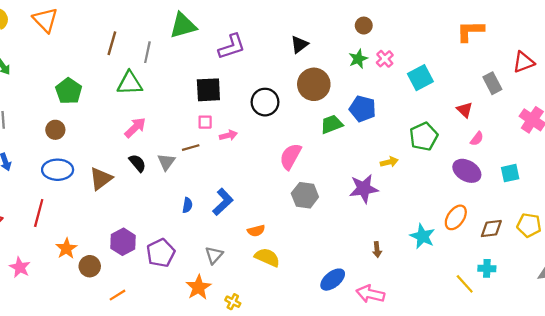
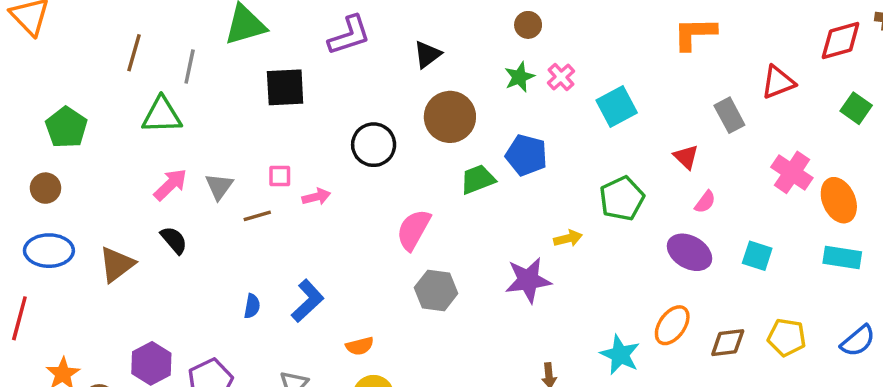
purple L-shape: (232, 47) -> (349, 35), moved
black square: (208, 90) -> (285, 87), moved
gray triangle: (166, 162) -> (219, 186), moved
cyan square: (510, 173) -> (757, 256), turned 30

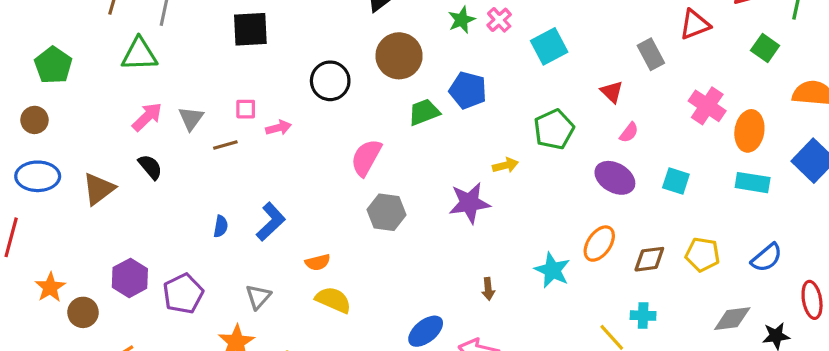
orange ellipse: (839, 200) -> (749, 131), turned 33

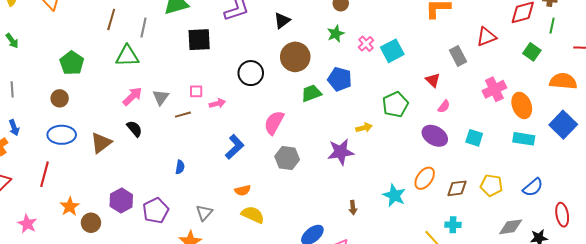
pink cross: (499, 20) -> (366, 44), moved
pink cross: (707, 106) -> (494, 89), turned 30
orange ellipse: (749, 131) -> (522, 105), turned -30
blue L-shape: (271, 222) -> (235, 147), moved

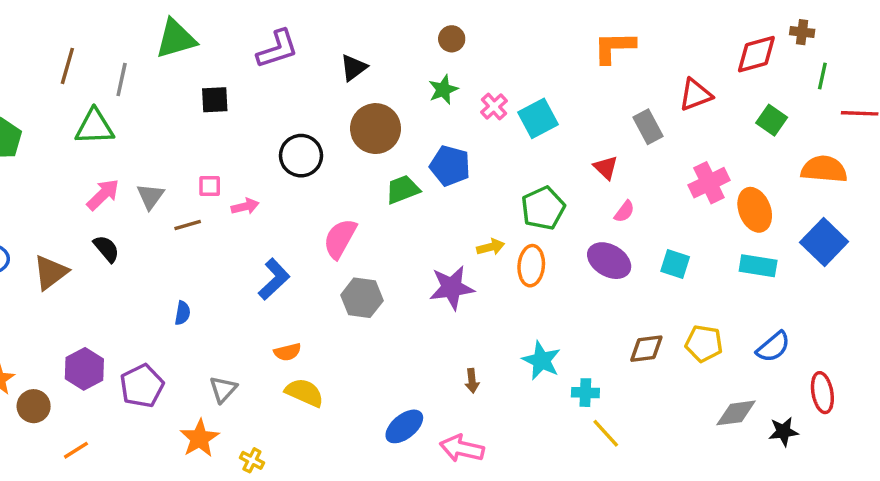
green line: (552, 26) -> (822, 76), moved
black square: (199, 40) -> (215, 100), size x0.7
orange ellipse: (425, 178) -> (531, 266), moved, turned -30
cyan cross: (453, 225) -> (585, 393), moved

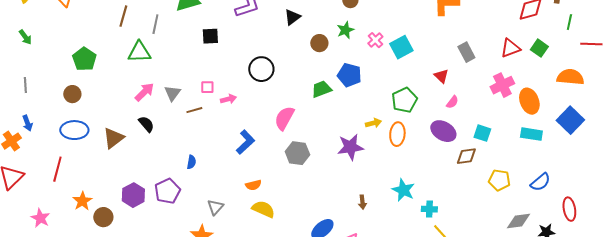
red triangle: (695, 95) -> (510, 48), moved
brown circle: (376, 129) -> (319, 43), moved, size x0.6
brown diamond: (646, 349) -> (466, 156), moved
purple pentagon: (142, 386) -> (167, 191), moved

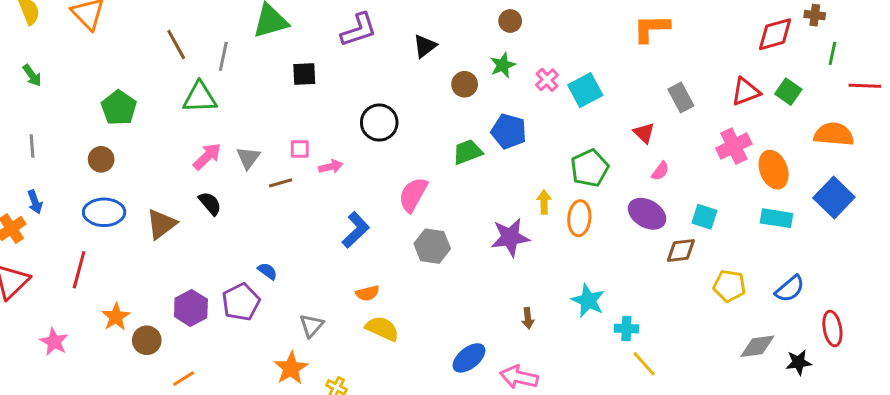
brown line: (123, 16) -> (176, 45), turned -45
yellow arrow: (373, 123) -> (544, 202), turned -77
blue semicircle: (191, 162) -> (267, 271), moved, turned -64

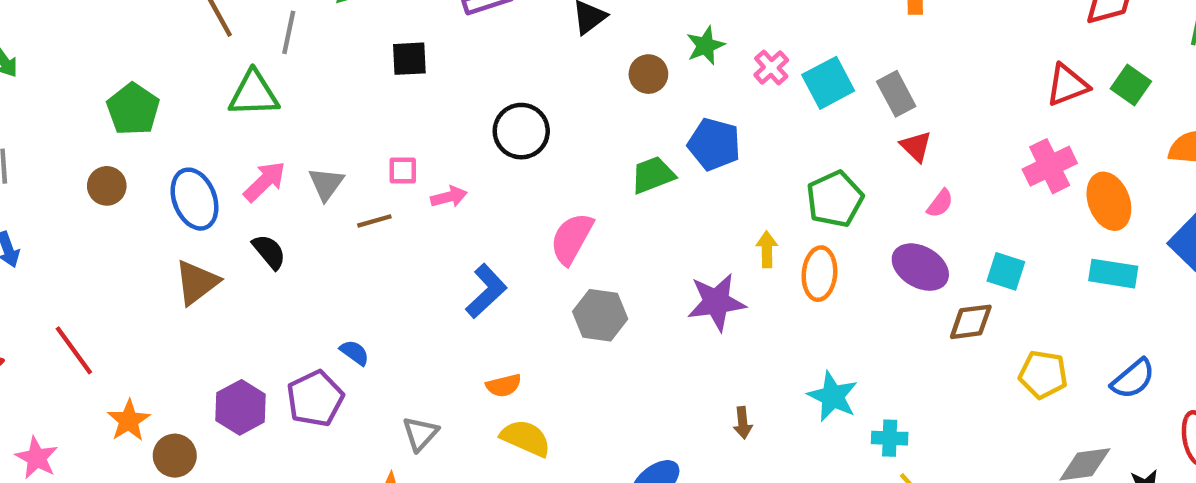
gray rectangle: (681, 98) -> (896, 94), moved
blue ellipse: (104, 212) -> (194, 199), moved, turned 69
red line: (79, 270) -> (74, 350), turned -51

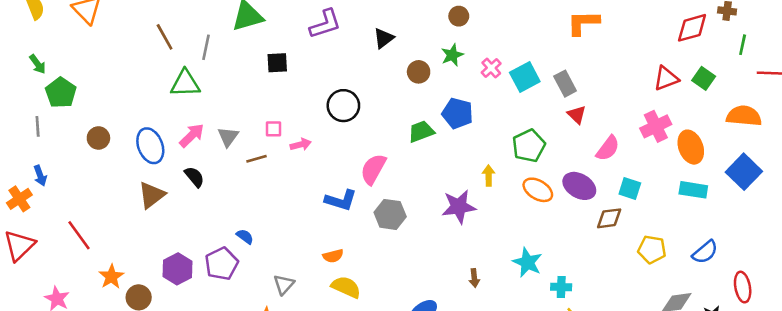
green pentagon: (133, 109) -> (61, 93), moved
pink semicircle: (940, 203) -> (608, 148), moved, size x1.5
orange ellipse: (819, 274) -> (538, 190), moved, turned -64
blue L-shape: (486, 291) -> (341, 200), moved, turned 60

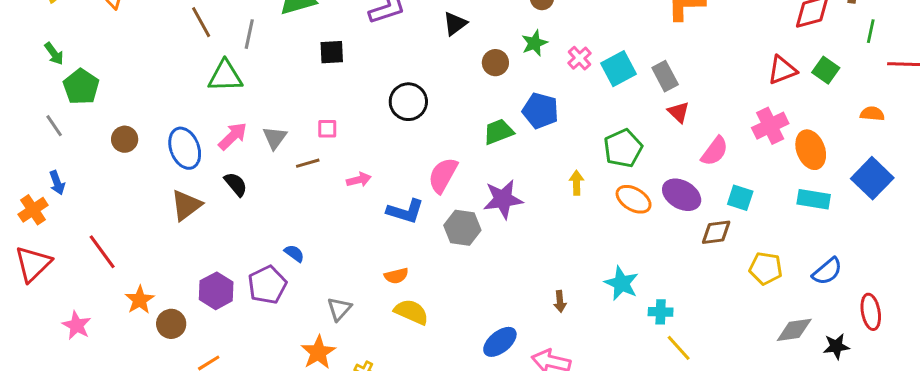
orange semicircle: (744, 116) -> (872, 114), size x0.6
gray line: (38, 126) -> (54, 126), turned -30
pink arrow: (301, 144) -> (359, 180), moved
purple star: (459, 207) -> (503, 199), moved

